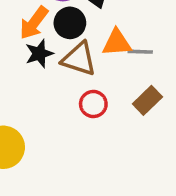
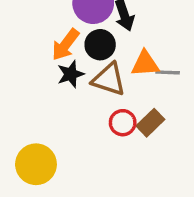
brown rectangle: (147, 100) -> (150, 123), moved

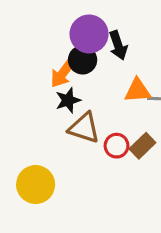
black circle: (100, 45) -> (83, 60), moved
brown triangle: (109, 79) -> (84, 128), moved

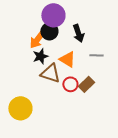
black arrow: (118, 45) -> (78, 33), moved
orange triangle: (138, 91) -> (67, 59), moved, turned 36

